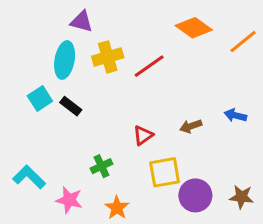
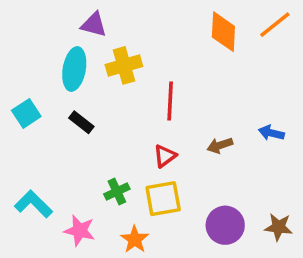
orange diamond: (194, 28) -> (223, 32), turned 57
orange line: (243, 42) -> (275, 25), moved
red line: (149, 66) -> (170, 101), moved, turned -52
cyan square: (40, 98) -> (26, 113), moved
yellow square: (165, 172) -> (163, 199), moved

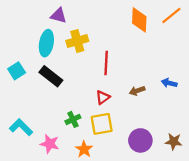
black rectangle: (81, 122) -> (51, 76), size x1.5

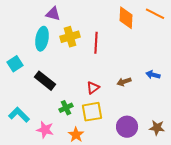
orange line: (171, 15) -> (155, 14), turned 66
red line: (106, 63) -> (96, 43), moved
black rectangle: (51, 76) -> (45, 81), moved

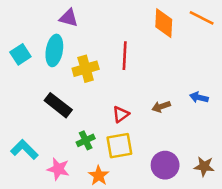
yellow cross: (70, 37) -> (86, 69), moved
cyan square: (15, 64) -> (20, 54), moved

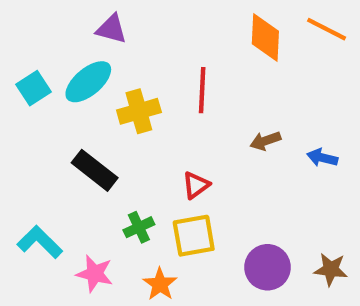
cyan ellipse: (54, 50) -> (88, 82), turned 40
brown arrow: (161, 106) -> (265, 141), moved

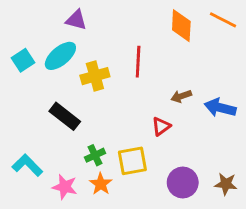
blue arrow: (322, 158) -> (220, 108), size x1.5
red triangle: (196, 185) -> (161, 126), moved
orange star: (160, 284) -> (101, 184), moved

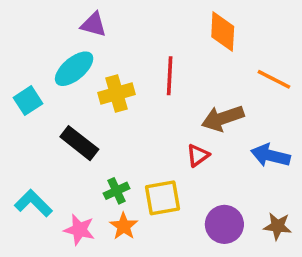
orange line: (223, 20) -> (274, 79), moved
cyan square: (23, 60) -> (28, 101), moved
brown arrow: (181, 96) -> (223, 118), size x1.6
blue arrow: (220, 108) -> (270, 155), moved

